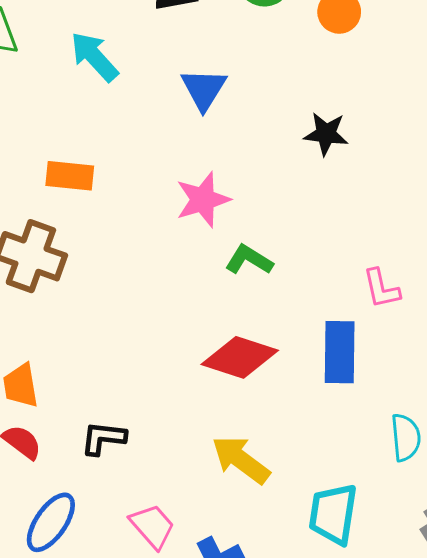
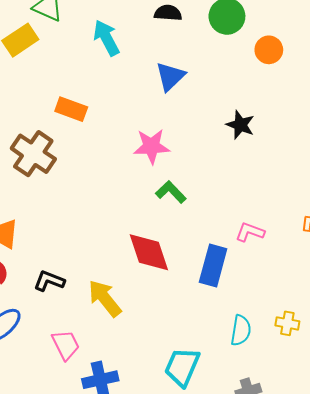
pink L-shape: (381, 289) -> (250, 232), turned 108
red diamond: (240, 357) -> (149, 252), turned 39
yellow arrow: (241, 460) -> (105, 298), moved

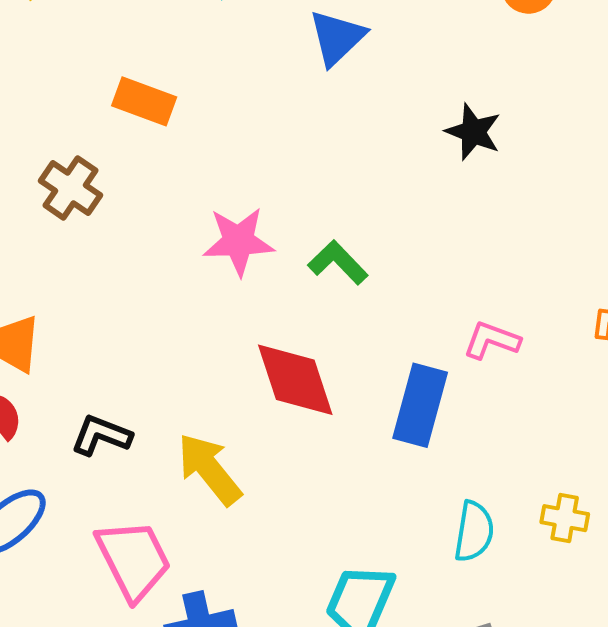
pink star: (152, 146) -> (238, 241), moved
brown cross: (33, 154) -> (70, 188), size x0.7
pink trapezoid: (66, 345) -> (133, 560), size x1.4

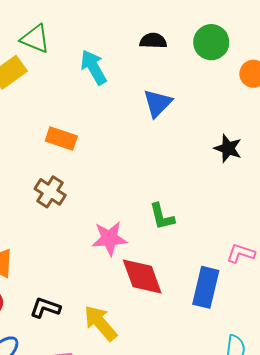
brown cross: (70, 188) -> (50, 192), moved
pink star: (238, 241) -> (109, 238), moved
green L-shape: (338, 262) -> (162, 217), turned -148

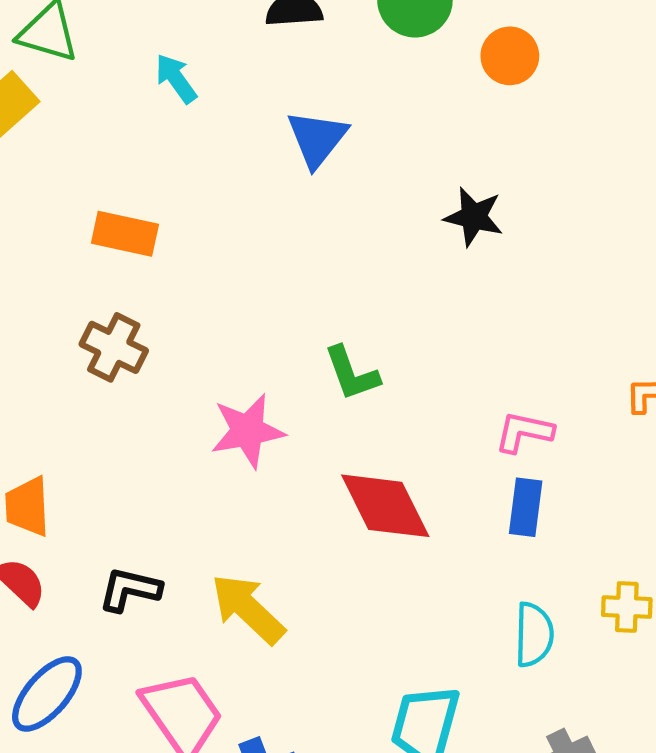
cyan arrow: (94, 67) -> (176, 78), size x0.7
red diamond: (142, 276) -> (385, 506), moved
blue rectangle: (206, 287) -> (526, 507), moved, size x0.7

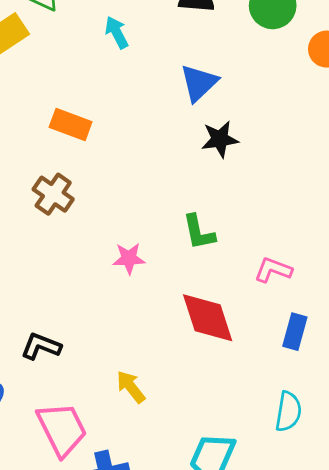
black star: (474, 217) -> (220, 139), moved, turned -30
pink star: (248, 431) -> (129, 258), size x0.7
pink L-shape: (524, 432) -> (273, 270), moved
yellow arrow: (248, 609) -> (131, 387), moved, size x0.7

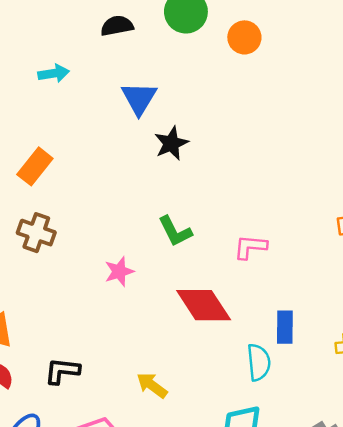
cyan arrow: (117, 32) -> (54, 73), turned 124
orange rectangle: (71, 124) -> (35, 166), turned -57
blue rectangle: (295, 332) -> (285, 327), moved
cyan semicircle: (288, 412) -> (259, 362), moved

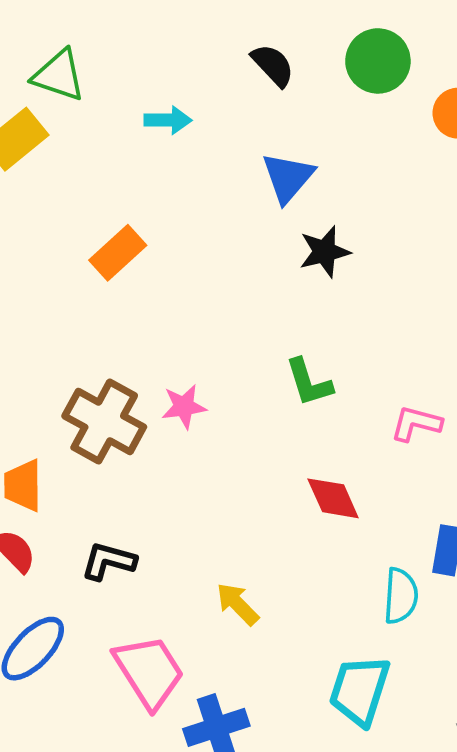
black semicircle: (117, 26) -> (273, 65), turned 48
brown cross: (36, 233) -> (104, 422), moved, size x1.4
pink star: (119, 271) -> (184, 407), moved
red diamond: (204, 305) -> (333, 498), size x0.7

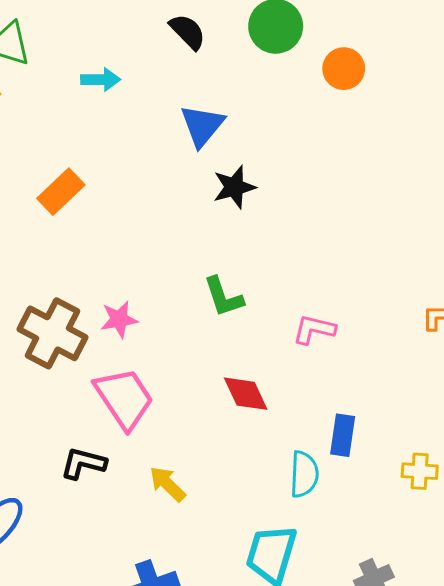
black L-shape: (109, 561) -> (83, 463), moved
pink trapezoid: (149, 672) -> (124, 398), moved

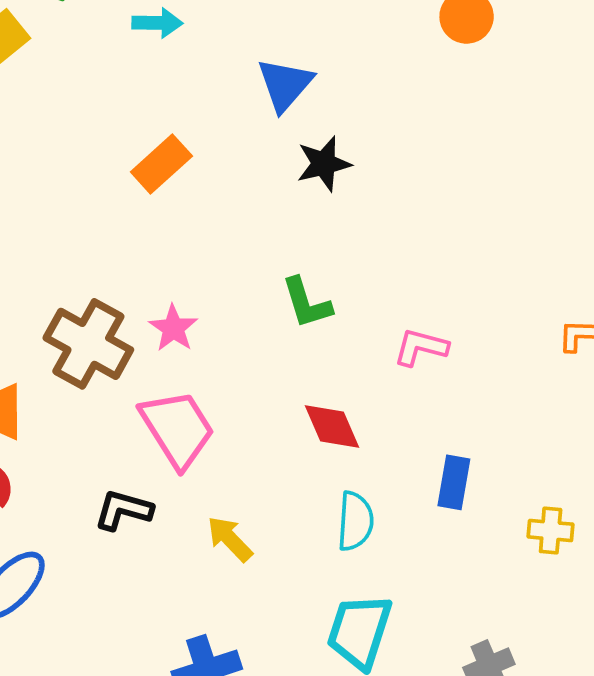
orange rectangle: (61, 192) -> (161, 164), moved
pink star: (119, 319) -> (173, 328), turned -30
cyan semicircle: (304, 474) -> (355, 521), moved

